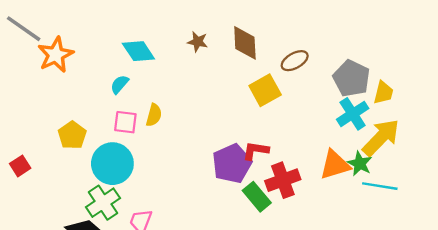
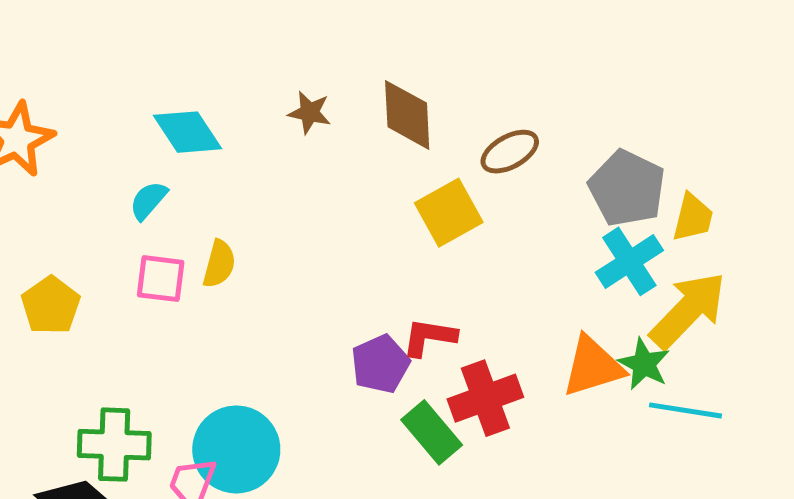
cyan circle: (112, 164) -> (236, 449), moved
purple pentagon: (232, 164) -> (380, 364), size x0.7
green cross: (103, 203) -> (114, 445), turned 36

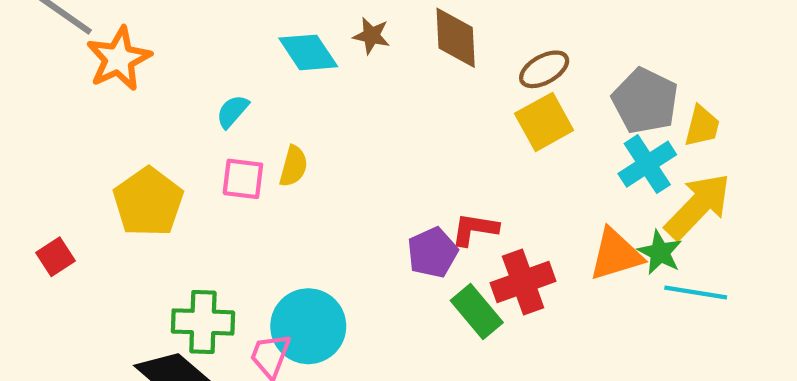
cyan diamond: (187, 132) -> (308, 52), moved
yellow square: (449, 213) -> (544, 122), moved
yellow pentagon: (51, 305) -> (148, 202), size x1.4

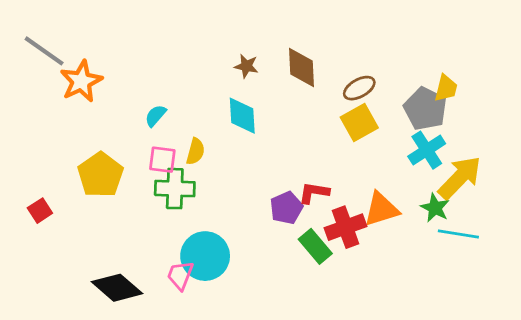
cyan diamond: (308, 52) -> (242, 116), moved, turned 30
yellow trapezoid: (702, 126) -> (446, 88), moved
orange triangle: (616, 255) -> (381, 209), moved
green cross: (203, 322) -> (175, 189), moved

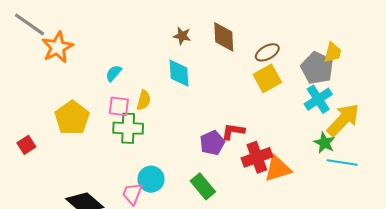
orange triangle: (381, 209) -> (278, 169), moved
green rectangle: (315, 246) -> (203, 186), moved
cyan circle: (205, 256) -> (151, 179), size x0.7

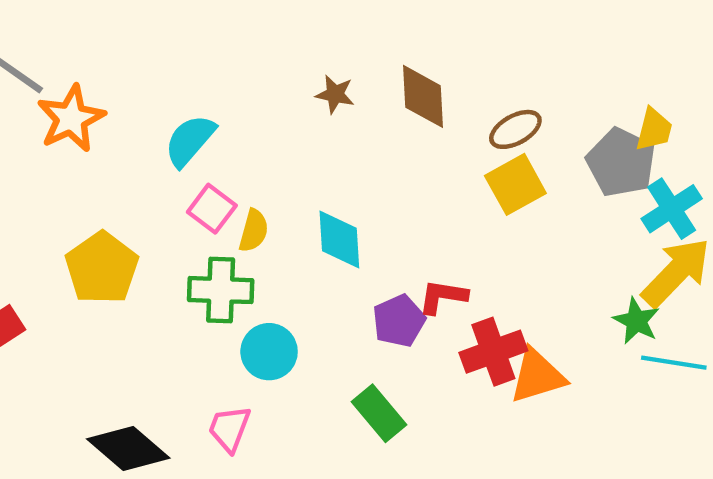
cyan semicircle: (114, 73) -> (190, 140), moved, size x1.5
cyan diamond: (179, 73) -> (339, 239), moved
cyan cross: (318, 99) -> (672, 209), moved
pink square: (119, 106) -> (212, 209), moved, turned 30
cyan circle: (151, 179) -> (269, 352), moved

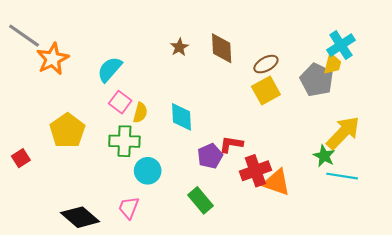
brown star: (335, 94) -> (179, 47), turned 30
cyan cross: (672, 209) -> (341, 45), moved
orange triangle: (537, 376) -> (277, 182), turned 36

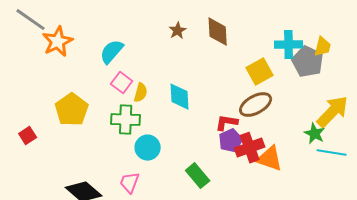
cyan cross: (341, 45) -> (289, 45), moved, turned 32
brown ellipse: (266, 64) -> (256, 105), moved, size x1.4
purple pentagon: (210, 156) -> (231, 141), moved

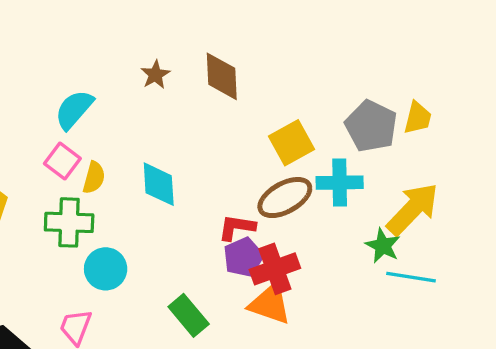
cyan cross: (289, 45) -> (340, 183), moved
yellow trapezoid: (323, 47) -> (418, 118), moved
cyan semicircle: (112, 52) -> (74, 110), moved
orange triangle: (270, 159) -> (270, 304), moved

